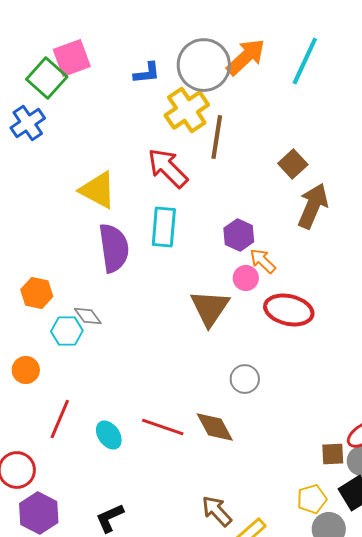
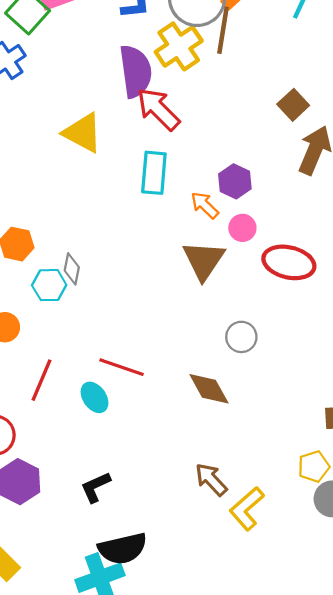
brown line: (217, 137) -> (223, 30), moved
purple semicircle: (114, 248) -> (136, 71), moved
orange arrow: (263, 261) -> (205, 205), moved
gray diamond: (88, 316) -> (72, 269), turned 48
red line: (163, 427) -> (121, 367), moved

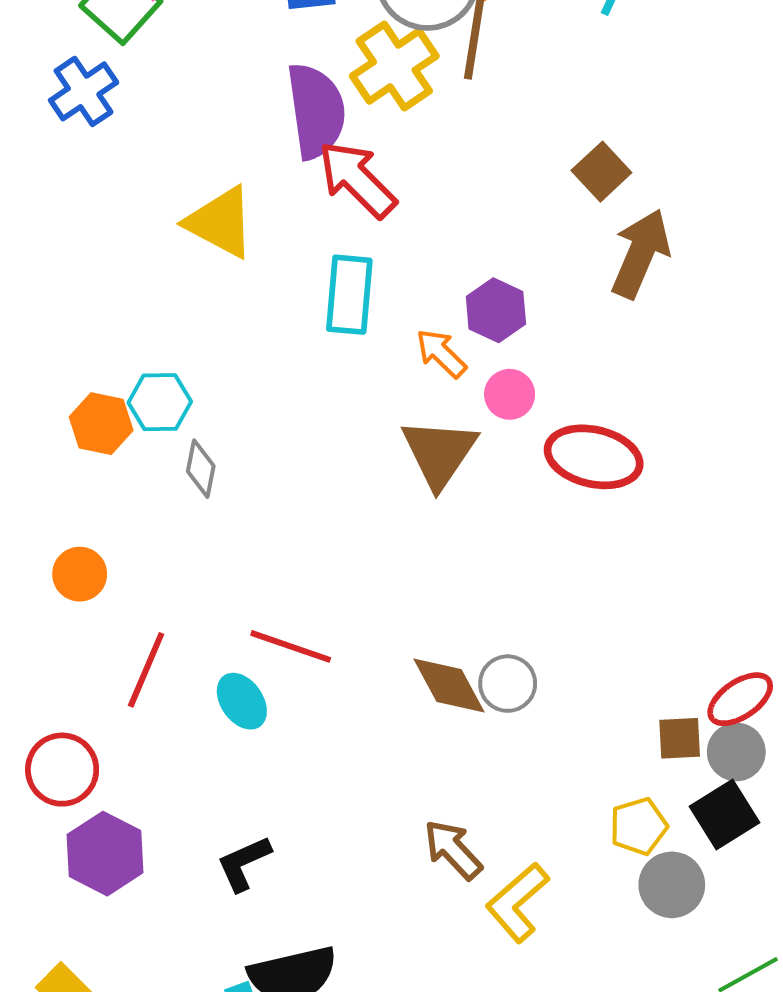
cyan hexagon: (49, 285) -> (160, 402), moved
gray circle: (241, 337) -> (508, 684), moved

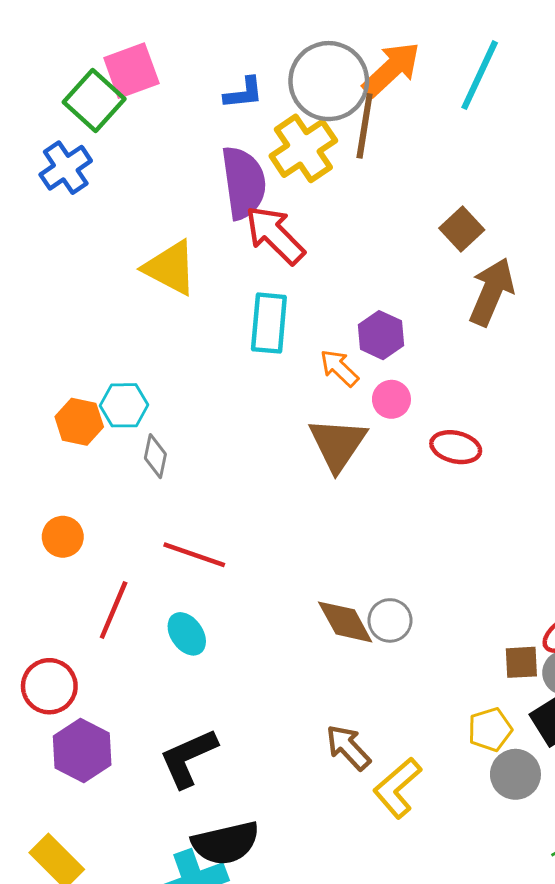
red ellipse: (594, 457) -> (456, 447), size x0.7
red line: (291, 646) -> (194, 555), moved
black L-shape: (244, 863) -> (188, 758), size x1.4

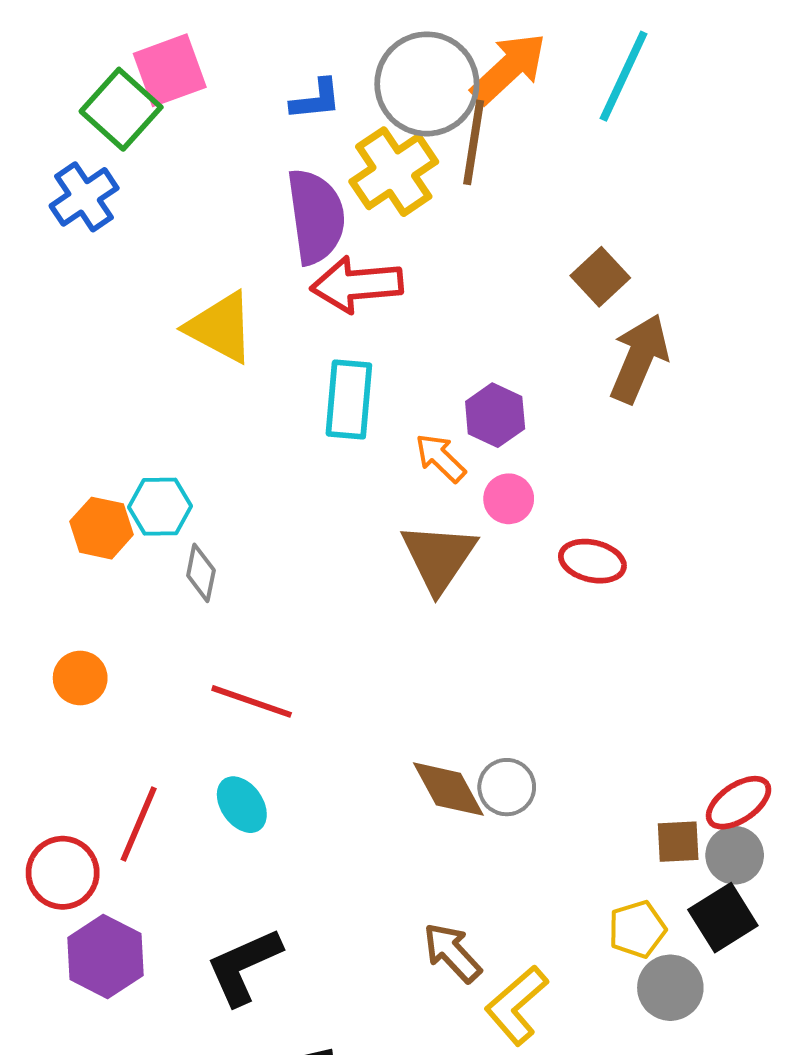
red arrow: (275, 235) -> (357, 285), turned -50
red line: (114, 610) -> (139, 824), moved

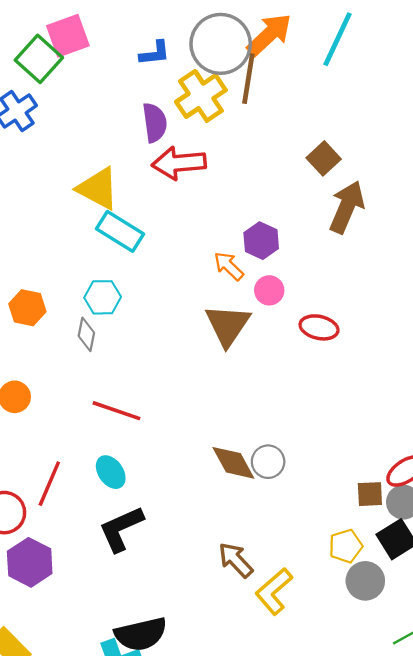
purple semicircle: (316, 216) -> (155, 123), size x0.7
cyan rectangle: (349, 399) -> (120, 231), moved, turned -63
cyan hexagon: (160, 507) -> (103, 297), moved
black L-shape: (244, 966) -> (121, 529), moved

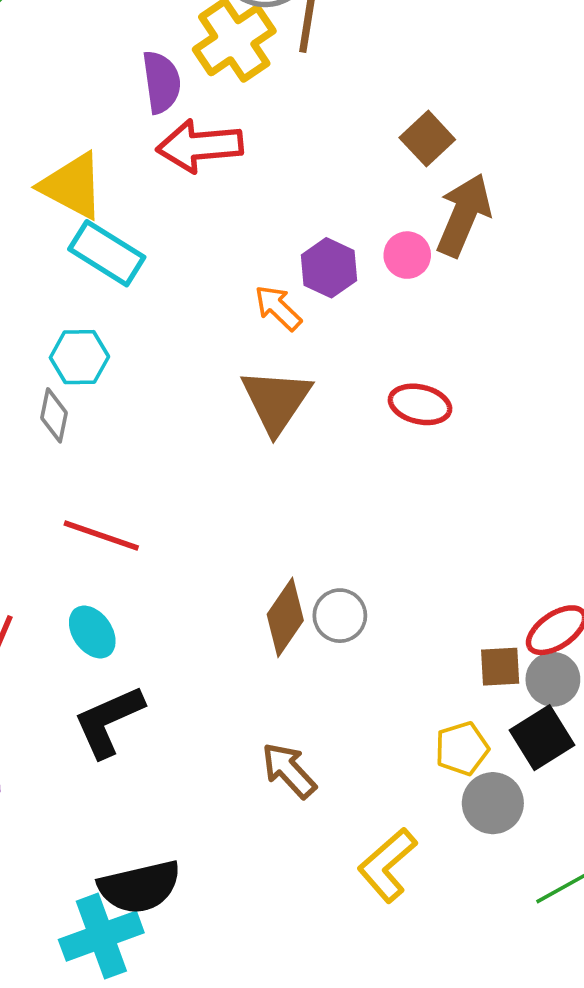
pink circle: (269, 290) -> (407, 255), moved
brown diamond: (233, 463) -> (285, 617), turned 63
yellow L-shape: (274, 591) -> (387, 865), moved

